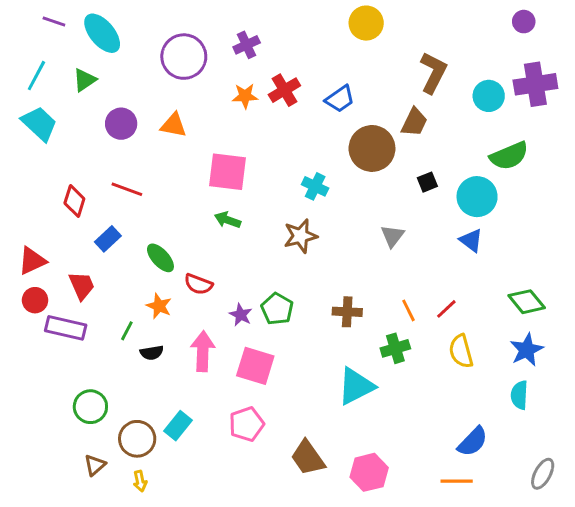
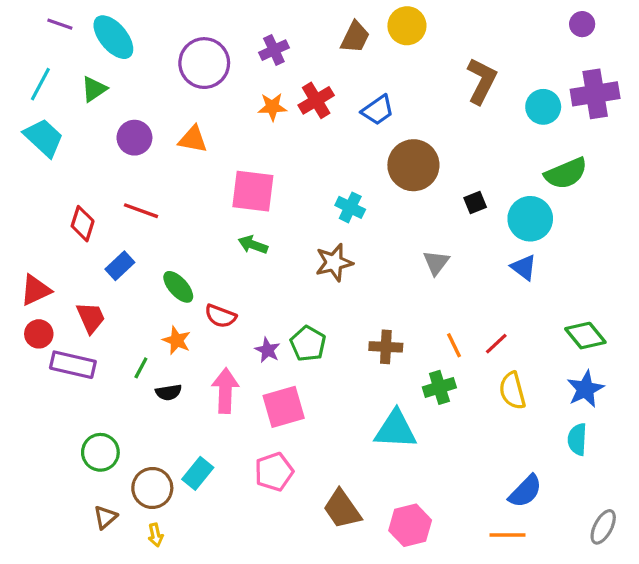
brown trapezoid: (414, 122) -> (355, 37), moved
pink square: (255, 366) -> (284, 407), turned -33
cyan triangle: (356, 386) -> (396, 430), turned 30

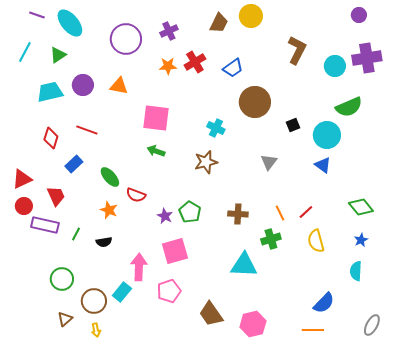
cyan trapezoid: (44, 138) -> (50, 92), moved, turned -56
green line: (141, 368) -> (76, 234), moved
blue star: (585, 389) -> (361, 240), size x0.6
pink arrow: (225, 391) -> (139, 267), moved

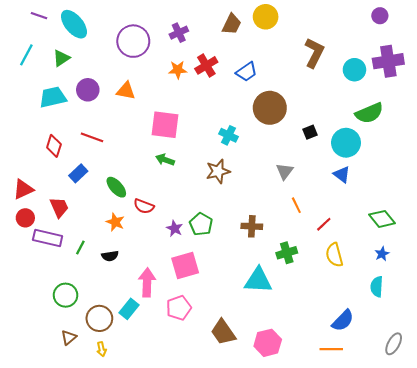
orange line: (280, 213) -> (296, 205), moved

